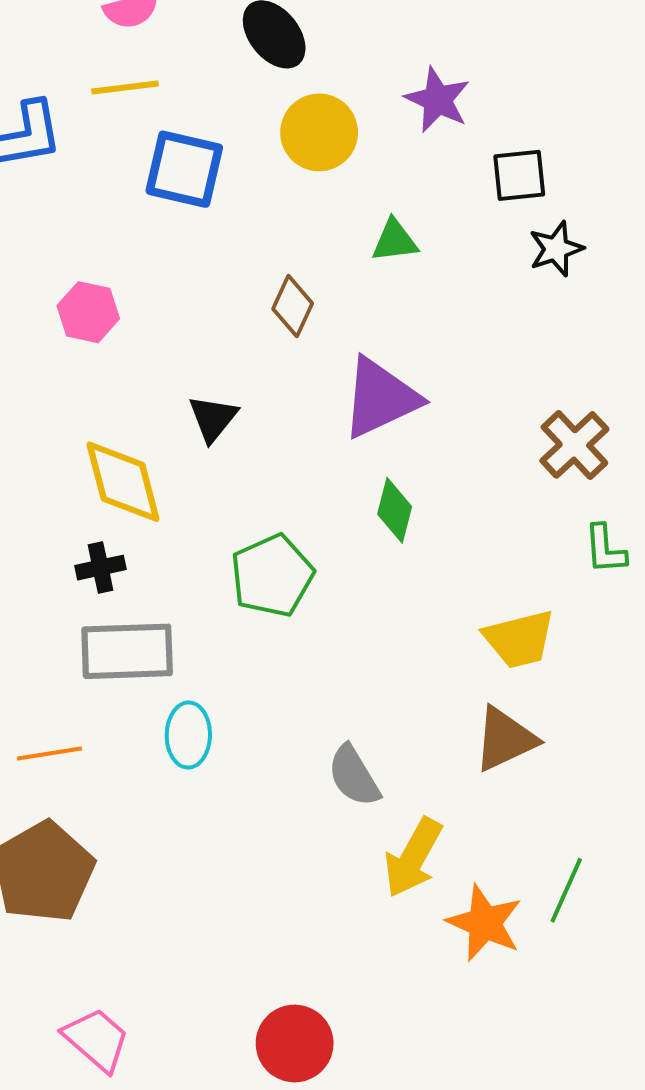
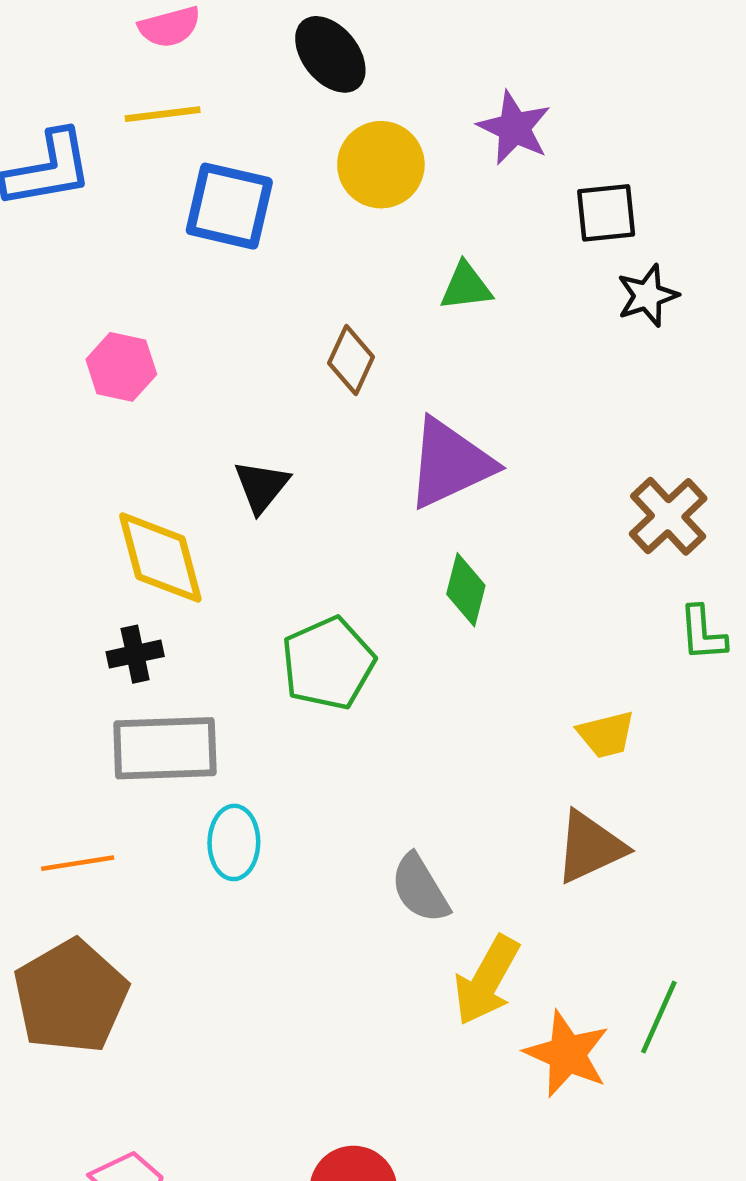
yellow trapezoid: (519, 639) -> (606, 734), size x0.7

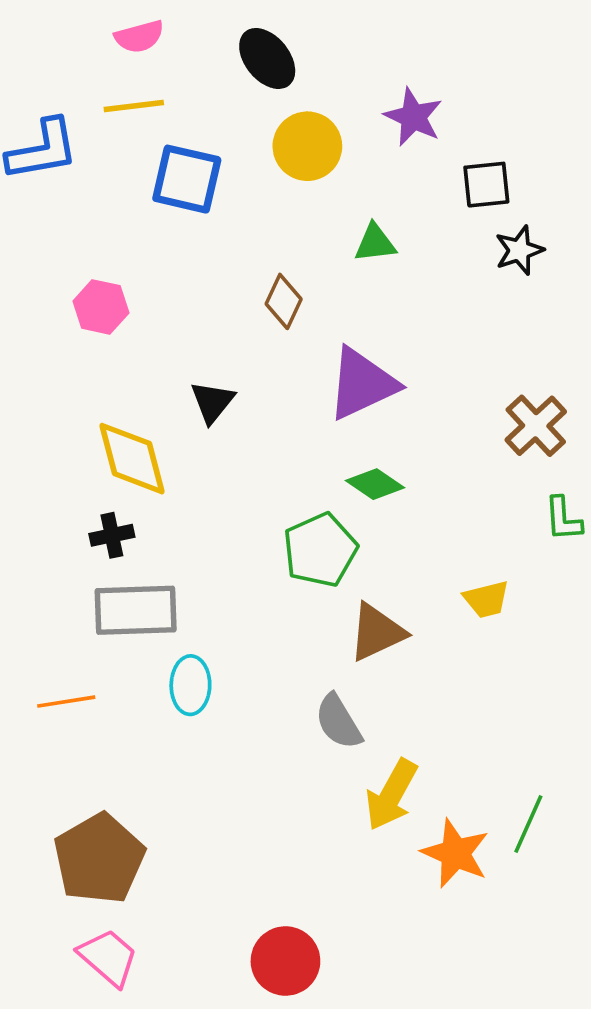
green diamond: (466, 590) -> (375, 484), turned -70
green pentagon: (328, 663) -> (320, 550), moved
brown triangle: (590, 847) -> (377, 632), moved
brown pentagon: (71, 996) -> (99, 859), moved

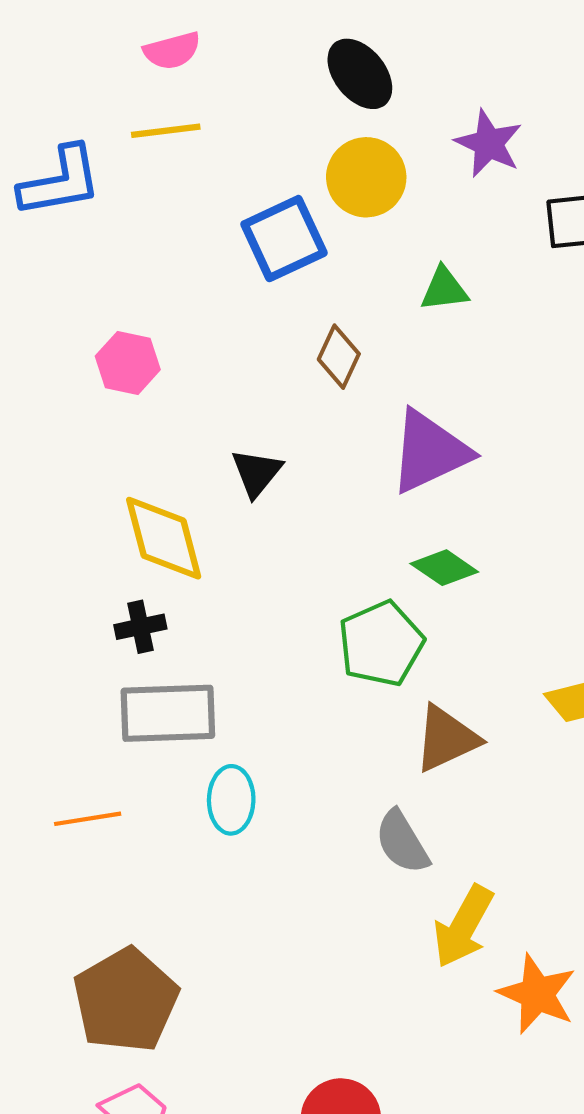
black ellipse: (267, 58) -> (360, 74), moved
blue square: (187, 179) -> (284, 238), moved, turned -38

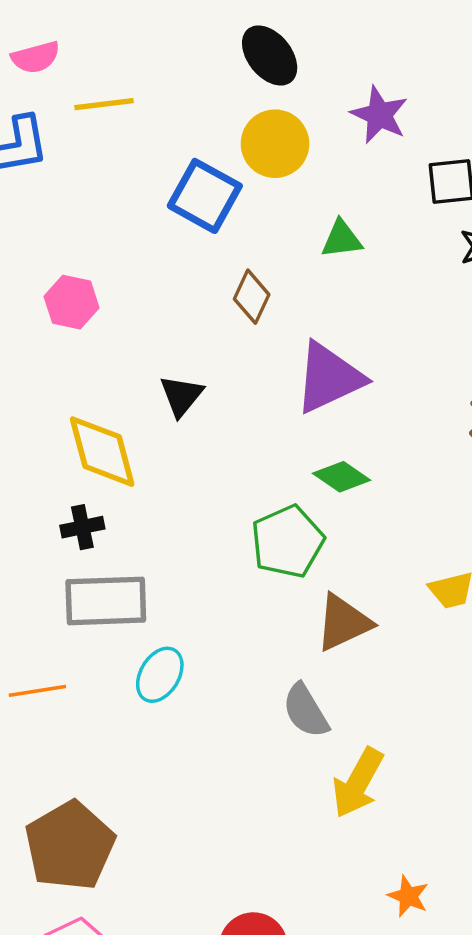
pink semicircle: (172, 51) -> (36, 57), moved
blue square: (284, 238) -> (205, 196), turned -36
cyan ellipse: (231, 800) -> (160, 675), turned 30
orange star: (537, 994) -> (408, 896), moved, size x0.6

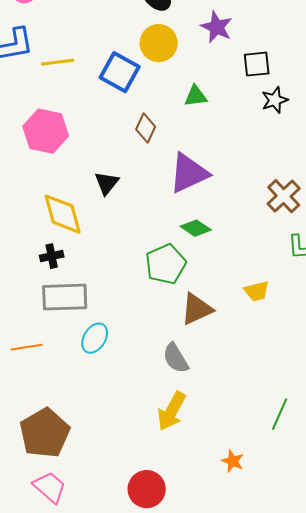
yellow line: (104, 104) -> (58, 62), moved
pink hexagon: (72, 302) -> (46, 131), size x1.5
yellow arrow: (358, 783) -> (172, 411), moved

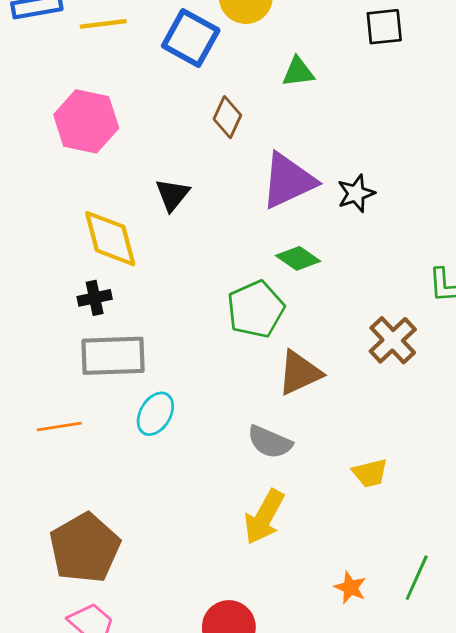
black star: (275, 100) -> (356, 193), moved
brown cross: (284, 196) -> (393, 340), moved
yellow trapezoid: (257, 291) -> (370, 473), moved
gray semicircle: (176, 358) -> (270, 442), turned -36
green line: (280, 414) -> (417, 578), moved

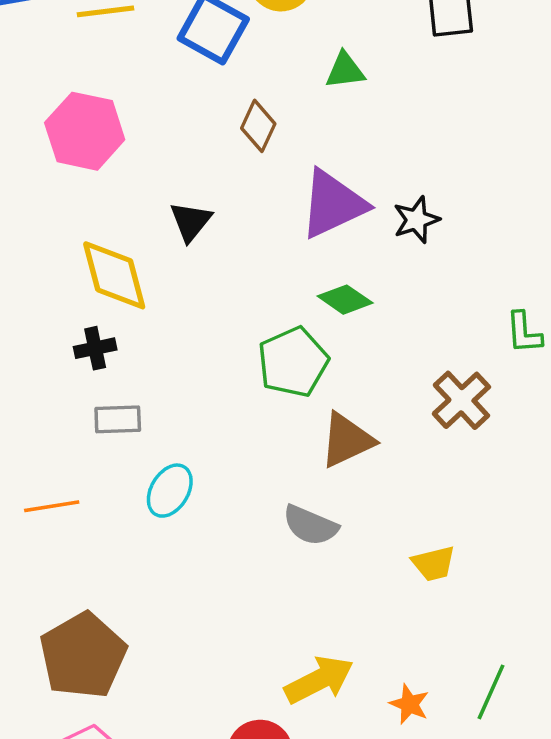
gray rectangle: (113, 356) -> (118, 419), size x0.6
yellow arrow: (264, 517) -> (319, 680), moved, turned -146

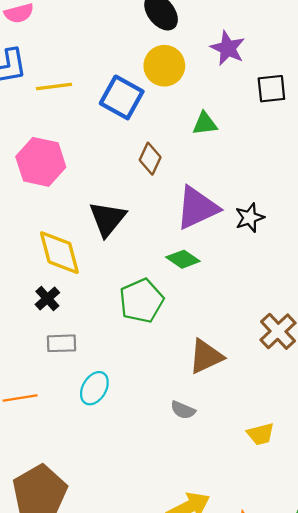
black triangle: (191, 221) -> (108, 219), size x1.4
green diamond: (345, 300) -> (183, 259), moved
black cross: (95, 348) -> (47, 299), turned -30
green pentagon: (293, 362) -> (141, 301), moved
gray semicircle: (310, 525) -> (183, 410), size x0.7

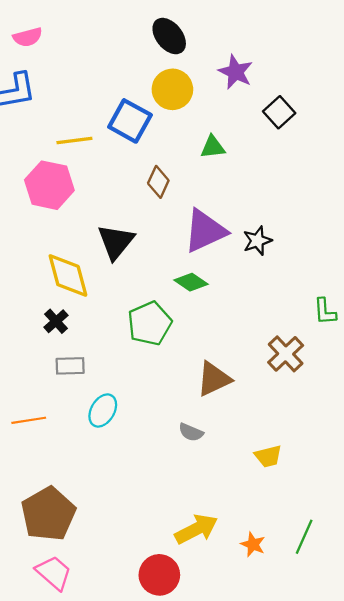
yellow line: (54, 86) -> (74, 141), moved
black square: (271, 89) -> (279, 112), turned -36

